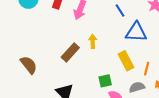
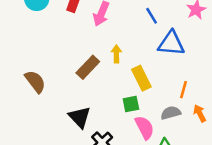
yellow rectangle: (126, 61) -> (141, 78), moved

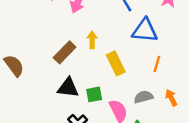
orange line: (183, 90) -> (157, 64), moved
green square: (131, 104) -> (94, 94), moved
black triangle: (80, 117) -> (68, 88), moved, turned -40

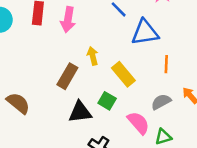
green square: (94, 94) -> (107, 101), moved, turned -35

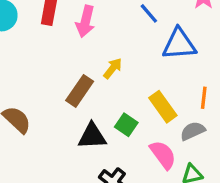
yellow arrow: (93, 56) -> (113, 68), turned 48
orange line: (166, 64) -> (204, 98), moved
yellow rectangle: (123, 74) -> (163, 107), moved

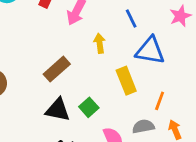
yellow arrow: (113, 68) -> (100, 43), moved, turned -60
yellow rectangle: (163, 107) -> (126, 81), moved

